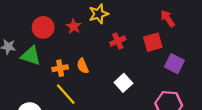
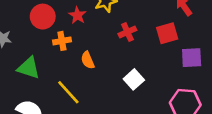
green triangle: (31, 56) -> (29, 68), moved
purple square: (174, 64) -> (192, 58), turned -30
orange cross: (60, 68) -> (62, 41), moved

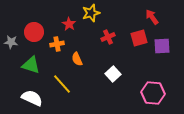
red circle: (43, 17) -> (34, 32), moved
purple square: (192, 58) -> (162, 46), moved

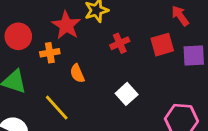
red star: (69, 24) -> (66, 25), size x1.5

